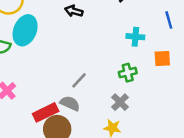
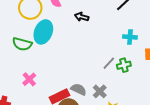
gray line: (79, 80) -> (109, 63), moved
gray cross: (120, 102) -> (100, 91), moved

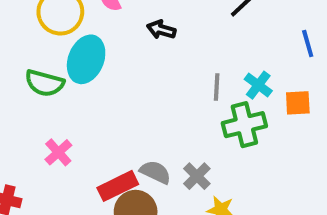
cyan cross: (130, 37) -> (258, 85), moved, turned 32
gray line: (109, 63) -> (217, 87), moved, turned -40
green cross: (124, 65) -> (244, 125), size x1.5

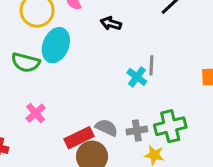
cyan cross: (258, 85) -> (137, 77), moved
green cross: (244, 125) -> (170, 126), moved
gray cross: (197, 176) -> (137, 130), turned 36

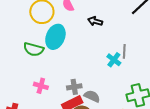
pink cross: (36, 113) -> (41, 86), turned -32
gray cross: (137, 130) -> (74, 87), moved

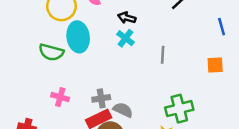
cyan ellipse: (55, 37) -> (78, 37), turned -30
cyan cross: (114, 60) -> (125, 38), moved

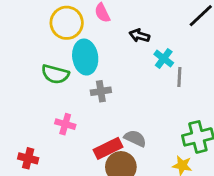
cyan cross: (125, 38) -> (164, 58), moved
gray cross: (101, 98) -> (101, 91), moved

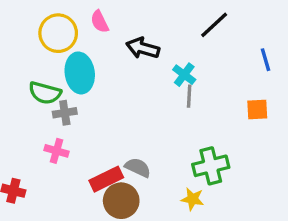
black arrow: (139, 36) -> (143, 48), size x1.4
cyan cross: (164, 58) -> (184, 75), moved
gray cross: (101, 91) -> (65, 113), moved

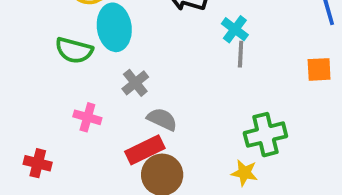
gray cross: (65, 113) -> (135, 83), moved, turned -30
gray semicircle: (138, 168) -> (162, 119), moved

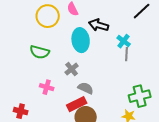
cyan ellipse: (114, 27) -> (81, 40), moved

